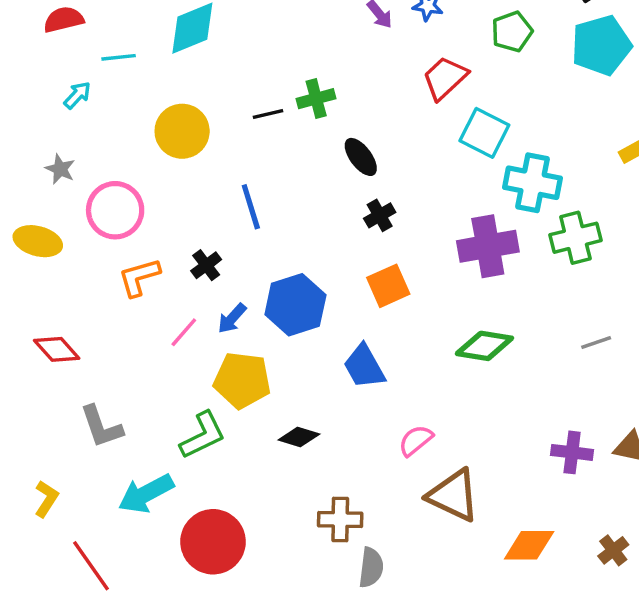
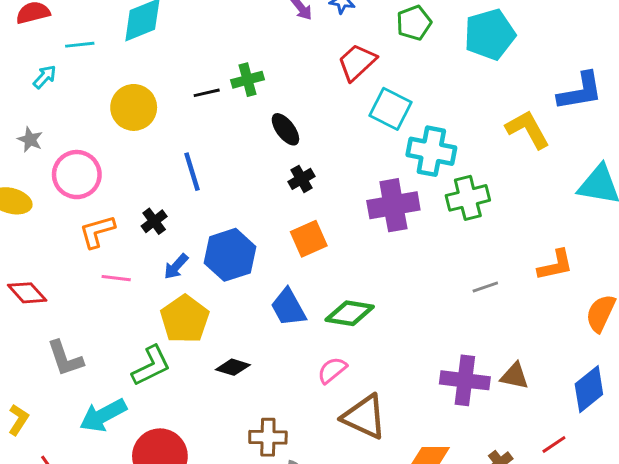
pink line: (184, 332) -> (116, 278), moved, turned 56
green diamond: (484, 346) -> (350, 313), moved
yellow pentagon: (242, 380) -> (185, 319), turned 30
purple cross: (572, 452) -> (465, 380), size x1.4

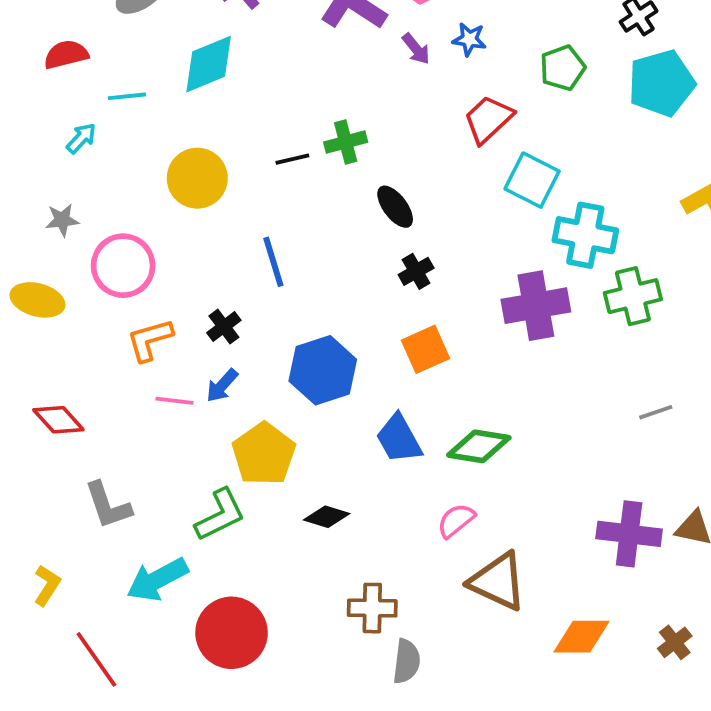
gray star: (30, 140) -> (62, 220), turned -30
blue arrow: (176, 266) -> (222, 385), moved

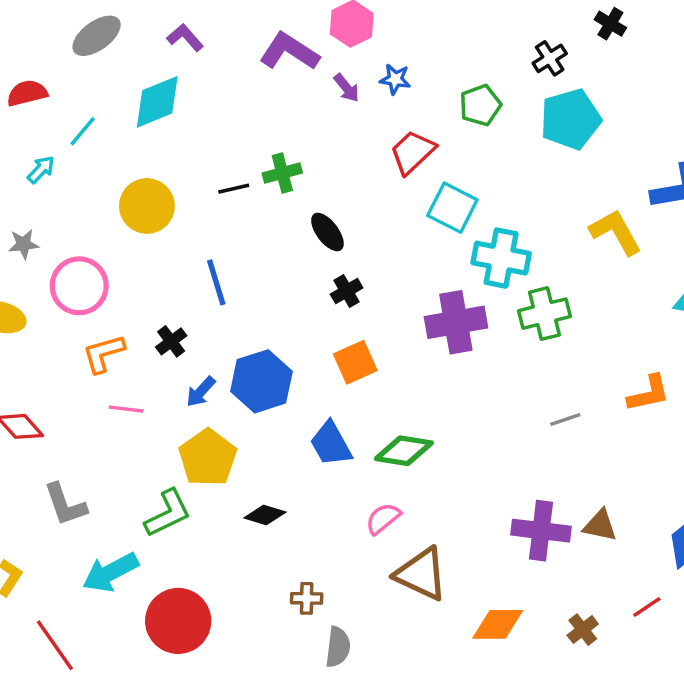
cyan line: (127, 96) -> (83, 131), turned -44
blue arrow: (222, 385) -> (201, 392), moved
brown cross: (372, 608) -> (307, 598), size x0.7

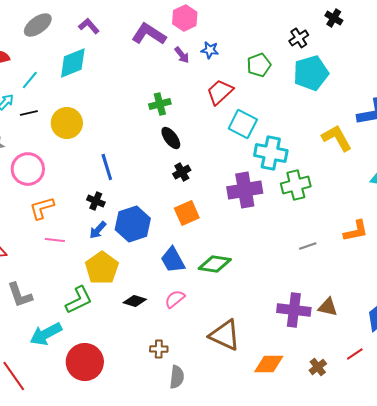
green cross: (282, 173) -> (160, 104), moved
black line: (234, 189) -> (29, 113), moved
black cross: (171, 341) -> (96, 201), moved, turned -30
pink semicircle: (383, 518) -> (175, 299), moved

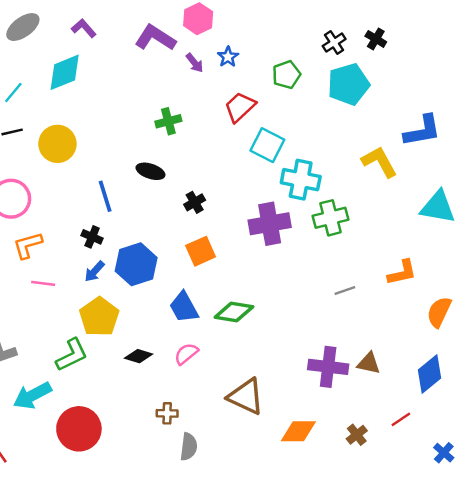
black cross: (334, 18) -> (376, 39), moved
blue star: (210, 50) -> (228, 57), turned 30
black ellipse: (171, 138) -> (150, 171), moved, turned -35

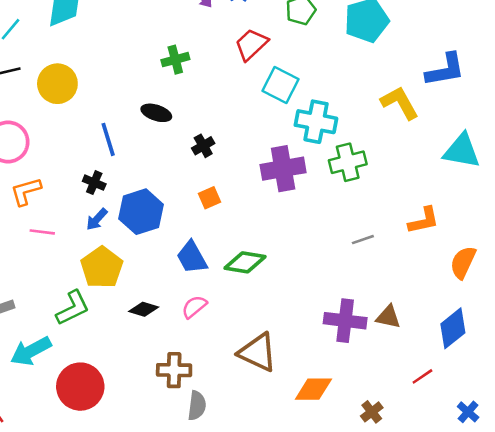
orange square: (201, 251) -> (210, 198), size x0.7
brown cross: (167, 413) -> (174, 370), size x1.5
brown cross: (357, 435) -> (372, 412), moved

